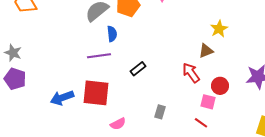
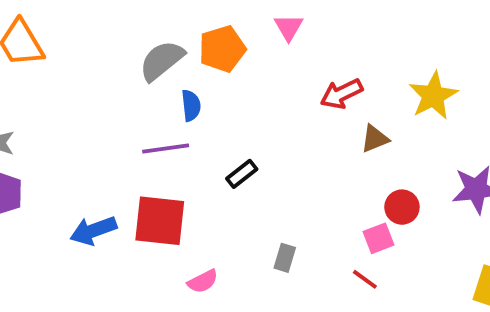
yellow star: (219, 29) -> (433, 96), moved, size x1.4
red arrow: (191, 73) -> (341, 94), moved, turned -80
pink square: (208, 102) -> (379, 238), turned -35

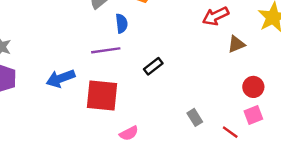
blue arrow: (93, 231) -> (61, 78), moved
pink square: (379, 238) -> (253, 115), moved
gray rectangle: (285, 258) -> (195, 117), moved, turned -49

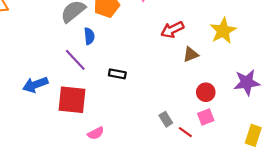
purple line: (106, 50) -> (75, 60), turned 55
black rectangle: (153, 66) -> (117, 74), turned 49
gray rectangle: (195, 117) -> (166, 119), moved

